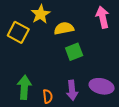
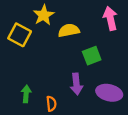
green square: (74, 52) -> (92, 56), moved
green arrow: (24, 87) -> (26, 94), size x0.7
purple arrow: (72, 90) -> (76, 84), moved

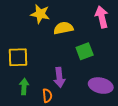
yellow star: (44, 15) -> (40, 14), turned -30
yellow square: (20, 35) -> (18, 57), moved, turned -30
purple arrow: (76, 84) -> (59, 77), moved

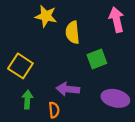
yellow semicircle: (63, 28) -> (73, 32), turned -84
yellow square: (18, 57) -> (20, 66), turned 35
purple arrow: (59, 77) -> (68, 89), turned 102

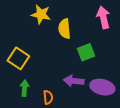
purple arrow: (68, 89) -> (74, 81), moved

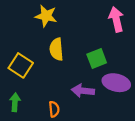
yellow semicircle: (64, 29) -> (56, 49), moved
purple ellipse: (102, 87) -> (116, 83), moved
green arrow: (25, 88) -> (15, 102), moved

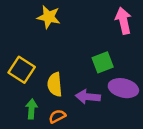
yellow semicircle: (56, 49) -> (55, 84), moved
green arrow: (15, 102) -> (31, 109), moved
orange semicircle: (54, 109) -> (57, 116), turned -112

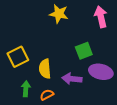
yellow star: (49, 17) -> (59, 14), moved
yellow square: (22, 70) -> (18, 57), turned 30

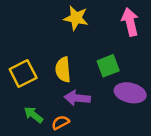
yellow semicircle: (45, 69) -> (63, 70), moved
purple arrow: (72, 79) -> (77, 98), moved
green arrow: (26, 89) -> (33, 115), turned -56

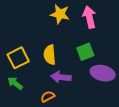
pink arrow: (130, 22) -> (89, 17), moved
green arrow: (33, 115) -> (15, 83), moved

